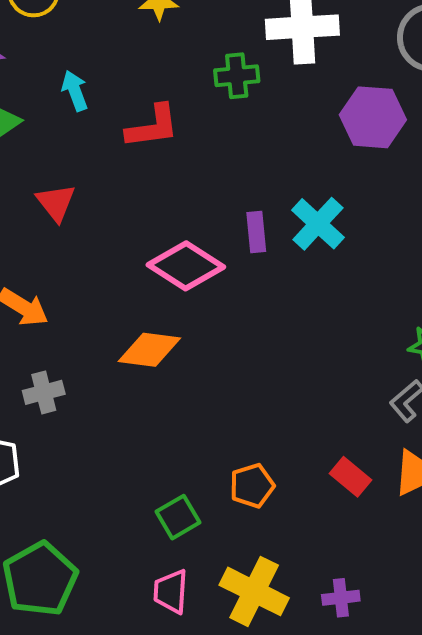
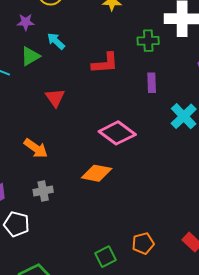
cyan arrow: (75, 91) -> (56, 41), moved, turned -30
purple rectangle: (256, 232) -> (152, 83), moved

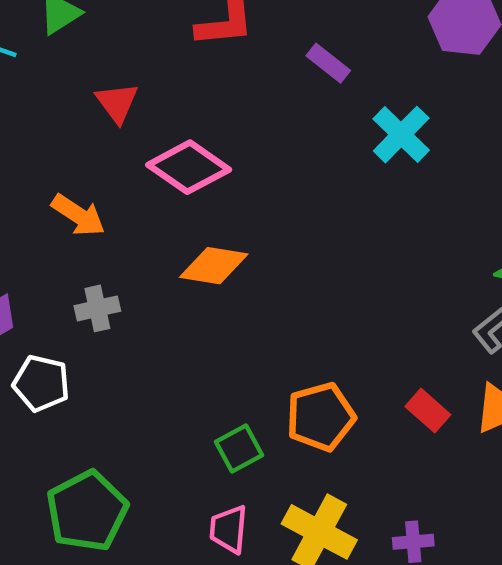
purple rectangle: (152, 83) -> (328, 63), turned -48
pink diamond: (117, 133) -> (189, 167), moved
orange pentagon: (143, 243) -> (321, 417), size x1.4

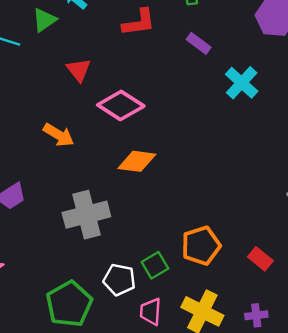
gray cross: (97, 308) -> (86, 215), moved, size x1.8
white pentagon: (41, 383) -> (119, 280), moved
red rectangle: (428, 411) -> (260, 259), moved

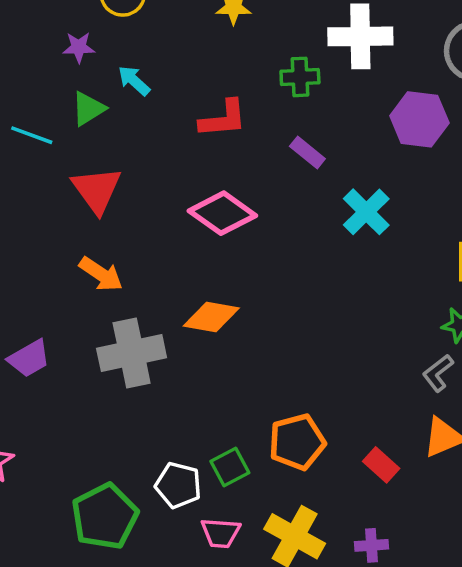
red triangle: (79, 70) -> (97, 190), moved, size x1.4
pink diamond: (121, 105) -> (222, 213), moved
gray cross: (86, 215) -> (132, 353), moved
pink trapezoid: (151, 312) -> (221, 533), turned -92

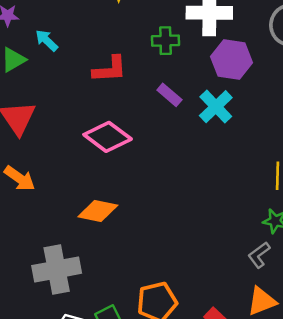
purple hexagon: (419, 119) -> (232, 60), moved
cyan cross: (366, 212) -> (216, 107), moved
gray cross: (132, 353) -> (57, 269), moved

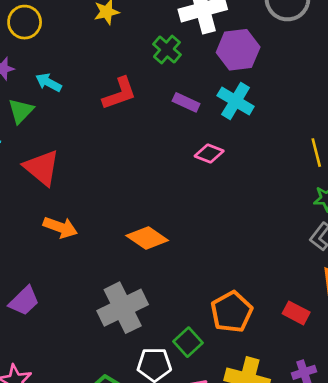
green cross: (165, 41) -> (167, 49), turned -32
pink diamond: (108, 137) -> (209, 153), moved, size x0.6
orange diamond: (98, 211) -> (147, 238), turned 39

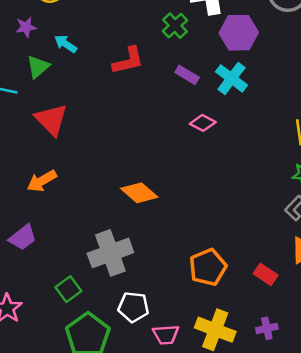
orange arrow: (60, 227) -> (42, 181), moved, turned 124
green square: (188, 342) -> (68, 289), moved

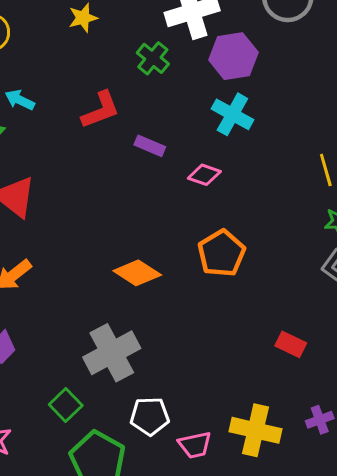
purple rectangle: (187, 75) -> (150, 146), moved
orange pentagon: (208, 267) -> (221, 253), moved
red rectangle: (266, 274) -> (291, 344), moved

